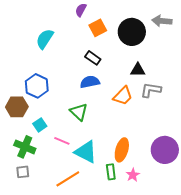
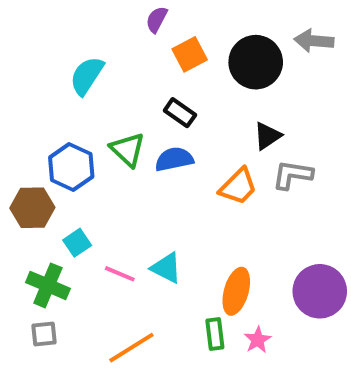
black triangle: (138, 70) -> (267, 136), turned -35
green triangle: (79, 112) -> (128, 150), moved
cyan triangle: (86, 152) -> (166, 268), moved, size x0.7

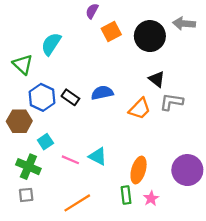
black rectangle: (180, 113) -> (70, 97), moved
black triangle: (267, 136) -> (157, 79), turned -48
green triangle: (128, 150) -> (23, 64), moved

